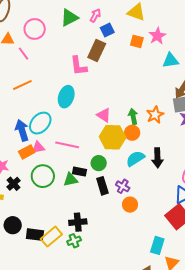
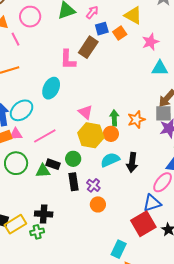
orange square: (137, 41) -> (120, 33), moved, turned 32
pink line: (67, 145) -> (45, 136), turned -50

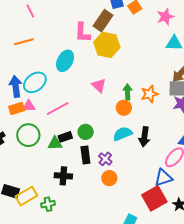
yellow hexagon: (91, 135) -> (107, 45), moved
black rectangle: (53, 164) -> (65, 137), turned -40
black cross: (44, 214) -> (63, 176), moved

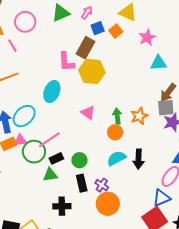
green circle: (28, 135) -> (34, 152), moved
black rectangle: (65, 137) -> (56, 158), moved
orange circle: (109, 178) -> (108, 204), size x1.5

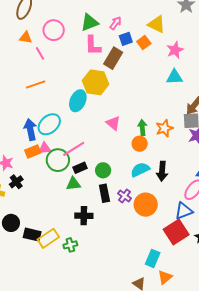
pink L-shape: (66, 62) -> (93, 45), moved
cyan triangle: (158, 63) -> (174, 77), moved
yellow hexagon: (92, 71) -> (96, 82), moved
orange circle: (108, 204) -> (146, 205), moved

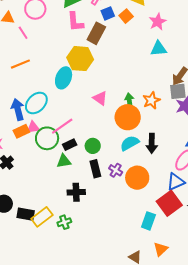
orange circle: (140, 144) -> (128, 117), size x1.6
cyan rectangle: (153, 258) -> (148, 221), moved

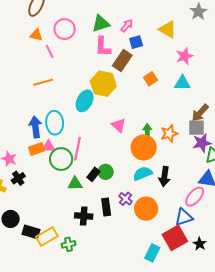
orange square: (126, 16) -> (151, 79), moved
cyan ellipse: (36, 103) -> (55, 123), turned -55
pink line: (62, 126) -> (78, 149), turned -50
black rectangle: (70, 145) -> (93, 174), moved, turned -32
black rectangle: (95, 169) -> (106, 207), moved

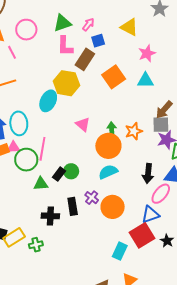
orange square: (151, 79) -> (114, 77), size x1.6
black arrow: (164, 176) -> (148, 173), moved

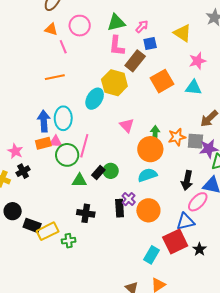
gray square: (161, 125) -> (195, 141), moved
black rectangle: (73, 206) -> (120, 208), moved

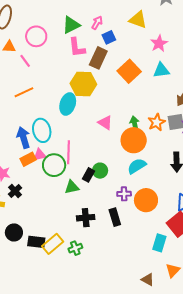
purple cross: (129, 199) -> (124, 194), turned -32
black rectangle: (120, 208) -> (115, 217), moved

